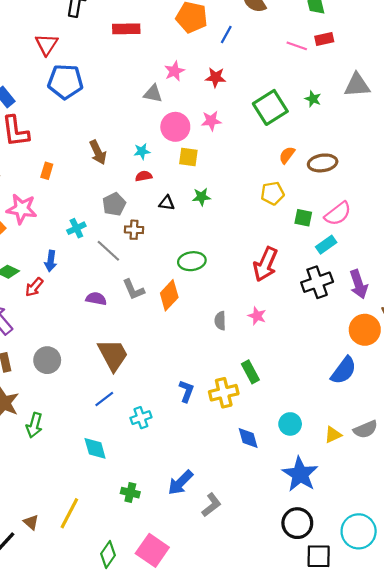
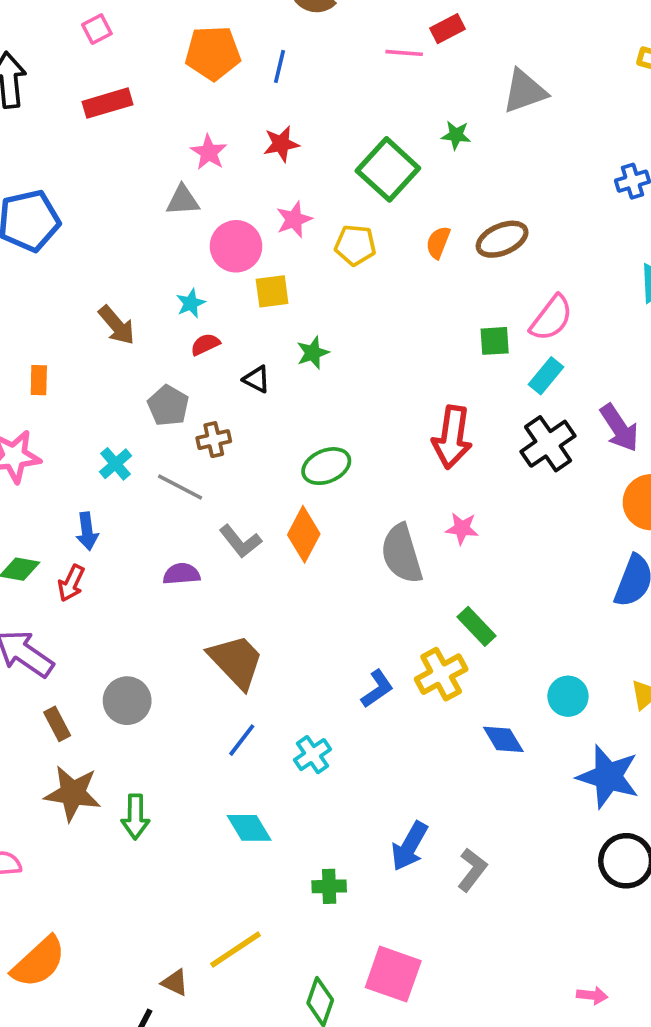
yellow pentagon: (272, 193) -> (355, 245), moved, turned 30
black triangle: (167, 203) -> (257, 379), turned 35
gray semicircle: (220, 321) -> (402, 554), size x1.8
blue L-shape: (186, 391) -> (377, 689), turned 50
yellow line: (69, 513) -> (236, 950), turned 44

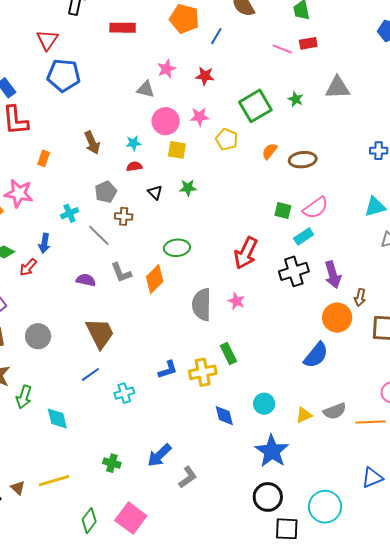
cyan diamond: (249, 828) -> (57, 418), moved

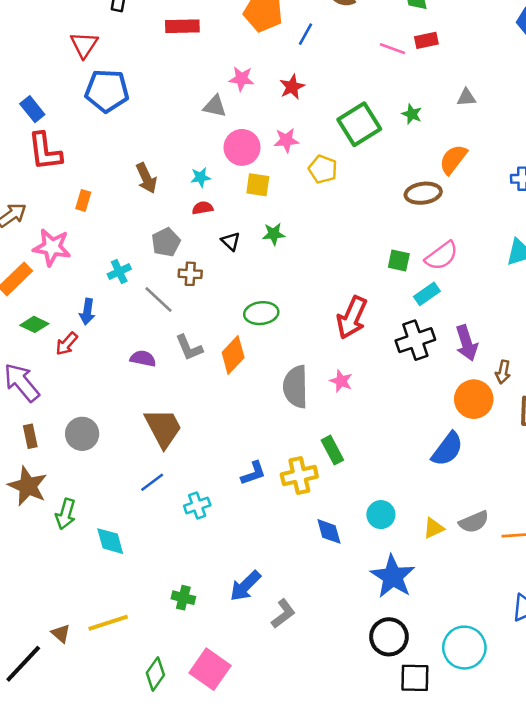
pink star: (167, 69) -> (241, 79), turned 30
red star: (205, 76) -> (292, 87), turned -30
gray triangle: (338, 88) -> (466, 97), size x0.6
orange semicircle: (270, 151) -> (453, 159), moved, size x1.4

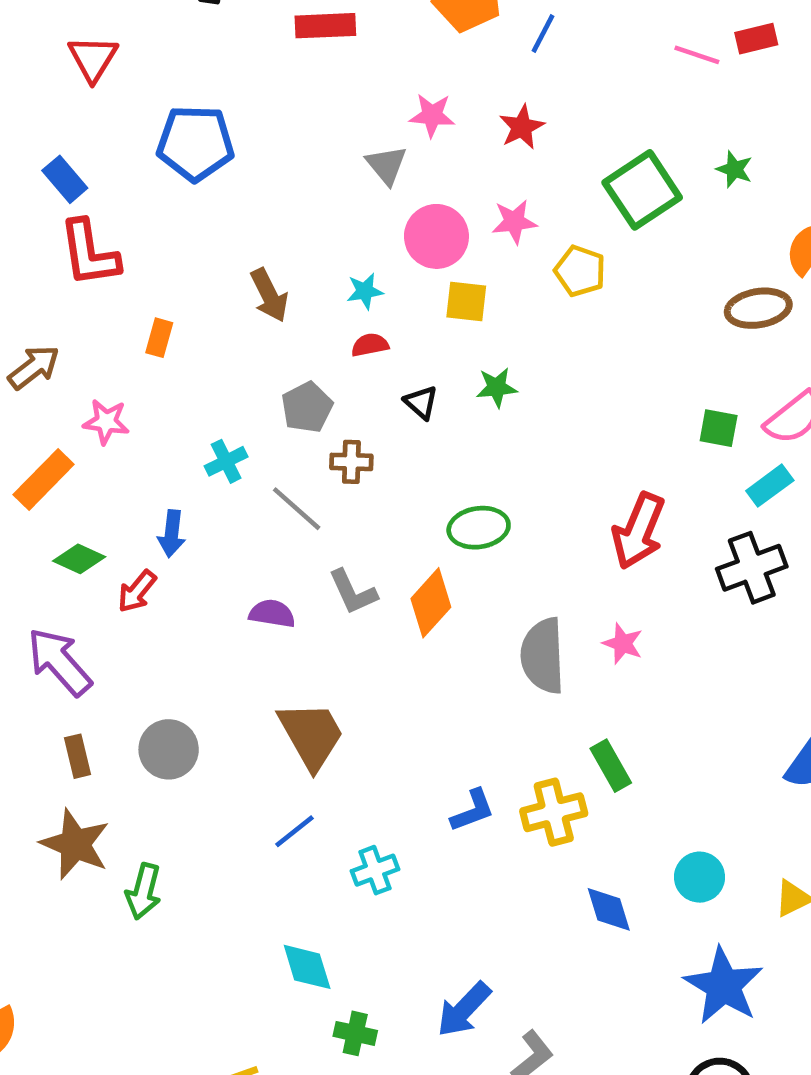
red triangle: (84, 45) -> (93, 58), moved
gray triangle: (215, 106) -> (386, 165), turned 40
pink star: (52, 247) -> (106, 422), size x0.7
cyan diamond: (110, 541) -> (307, 967), moved

